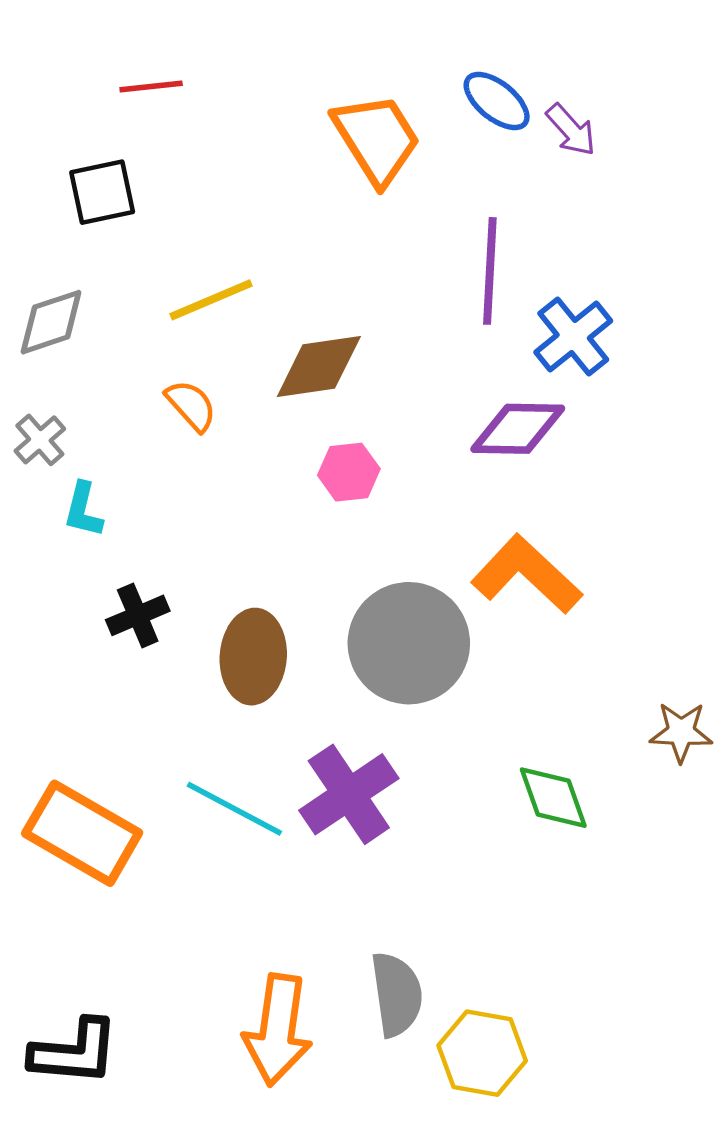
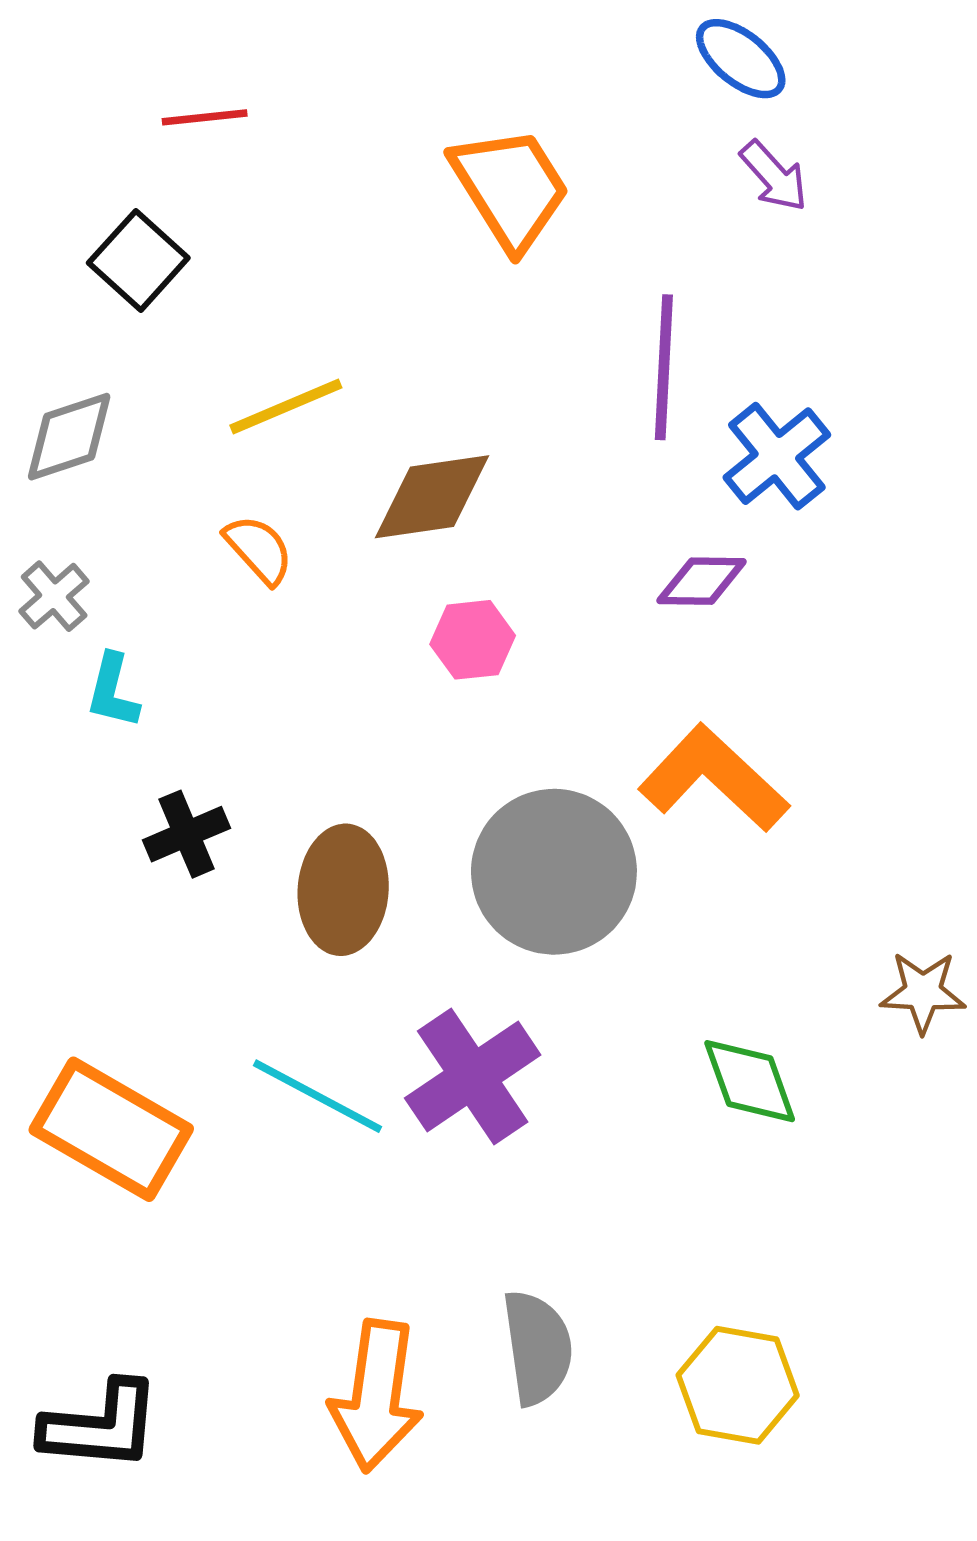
blue ellipse: (497, 101) -> (741, 59), moved
black square: (102, 192) -> (138, 260), turned -36
purple diamond: (518, 429) -> (702, 581), size x0.7
yellow hexagon: (482, 1053) -> (738, 1385), moved

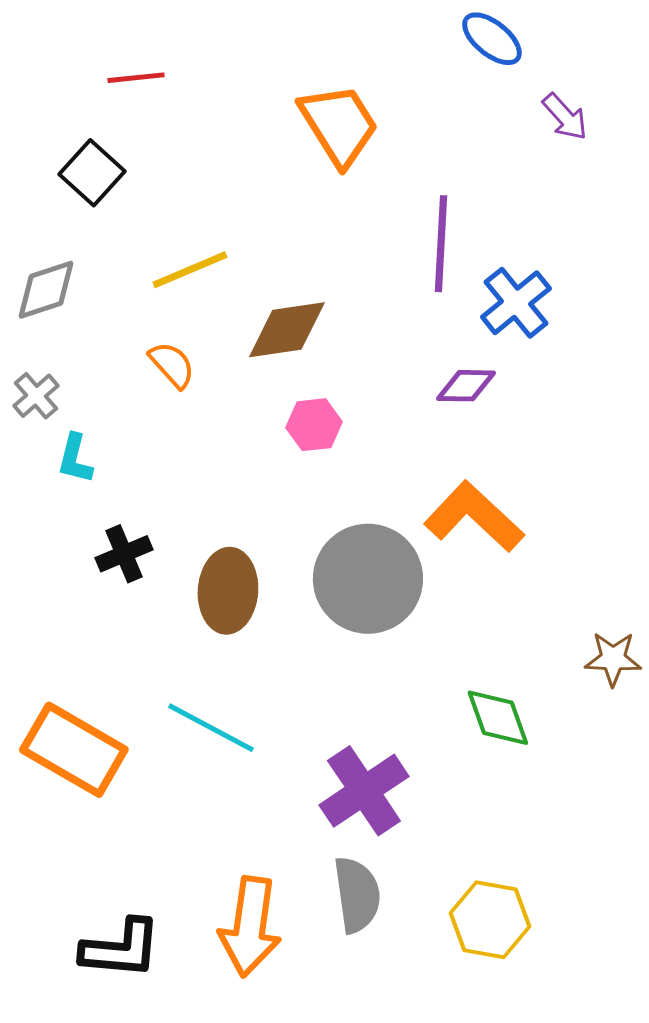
purple arrow: (774, 176) -> (565, 117), moved
purple cross: (473, 1077) -> (364, 791), moved
black L-shape: (101, 1426) -> (121, 949), moved

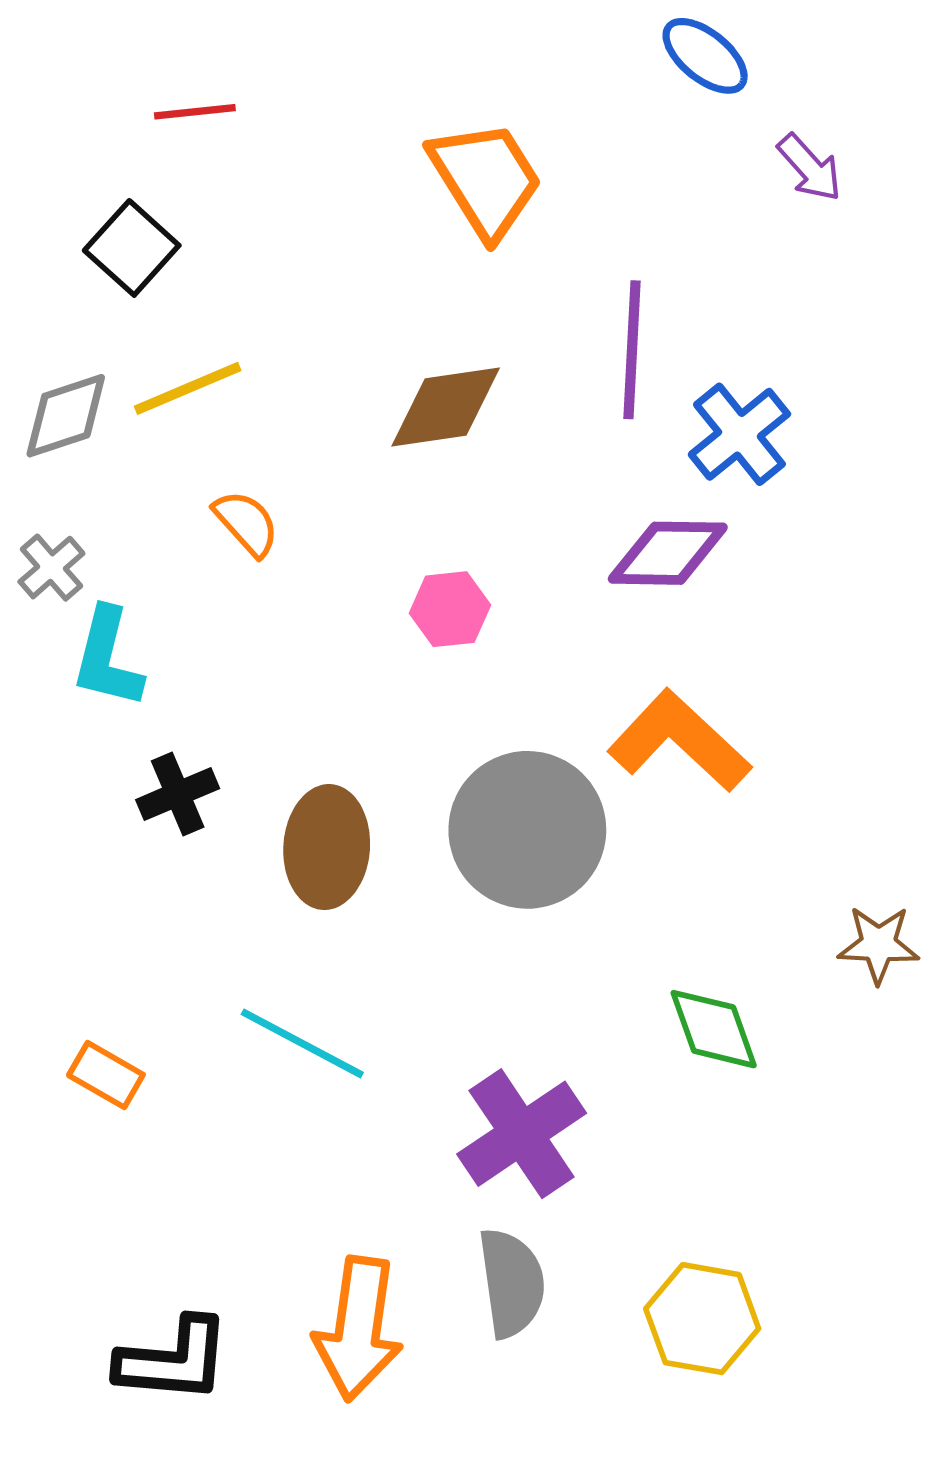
yellow line: (190, 270) -> (188, 388), moved
brown diamond: (287, 330) -> (446, 407), moved
purple diamond: (466, 386) -> (668, 553), size x1.4
cyan L-shape: (75, 459) -> (107, 658), size x1.4
orange rectangle: (74, 750) -> (106, 1075), size x0.5

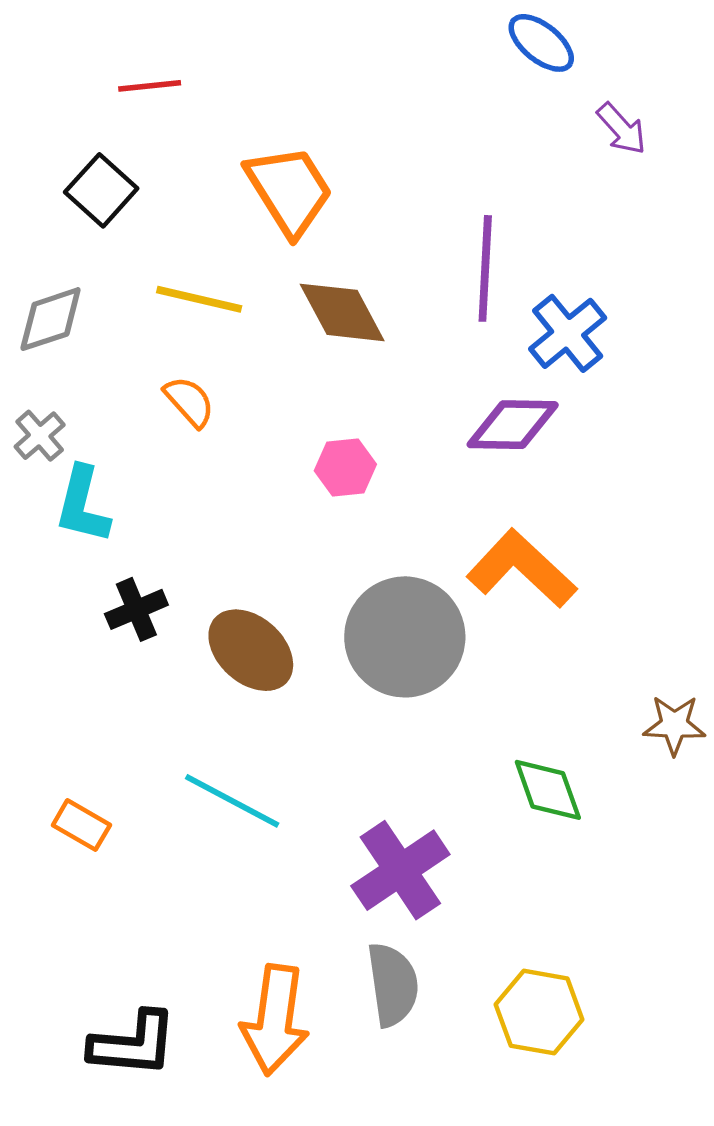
orange trapezoid: (486, 179) -> (289, 190), moved
yellow line: (188, 388) -> (199, 299), moved, turned 36
brown diamond: (446, 407) -> (342, 312), turned 70
brown ellipse: (327, 847) -> (251, 650), turned -52

